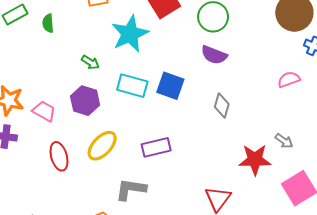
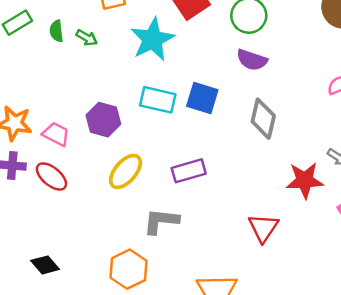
green arrow: (90, 62) -> (87, 38), moved
gray diamond: (222, 106) -> (263, 119), size x1.4
red ellipse: (59, 156) -> (51, 176), moved, turned -32

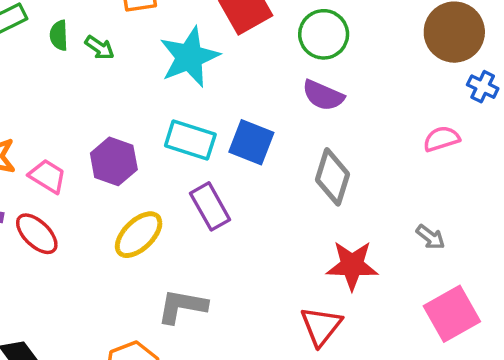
purple rectangle: (189, 171) -> (210, 206), moved, turned 72
red star: (305, 180) -> (352, 265), moved

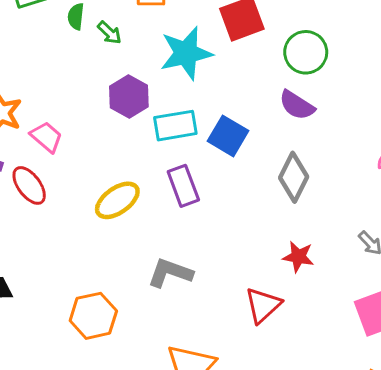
cyan rectangle: (190, 140) -> (175, 126), turned -36
purple hexagon: (114, 161) -> (129, 96), moved
red star: (352, 265) -> (298, 257), size x0.7
gray L-shape: (182, 306) -> (170, 273), moved

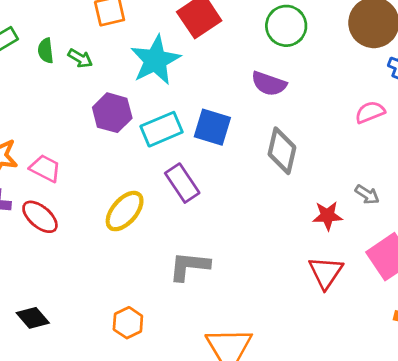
green circle: (306, 52) -> (286, 26), moved
red star: (298, 257) -> (327, 216), moved
red triangle: (263, 305) -> (326, 272), moved
orange hexagon: (93, 316) -> (128, 323), size x0.7

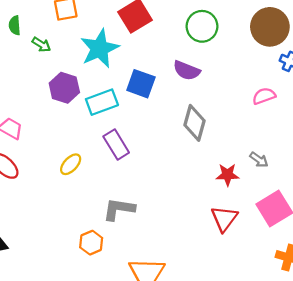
green semicircle: (46, 51) -> (15, 25), moved
blue square: (212, 127) -> (141, 84), moved
yellow ellipse: (125, 211) -> (71, 164), size x0.7
orange hexagon: (128, 323) -> (91, 243), moved

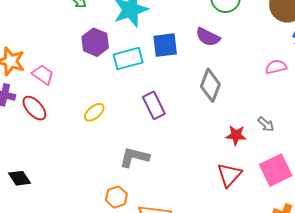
blue square: (141, 84) -> (165, 45), turned -32
purple rectangle: (116, 145) -> (154, 105), moved
orange hexagon: (91, 243) -> (116, 197), moved

